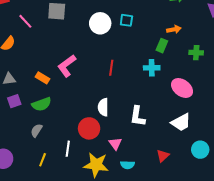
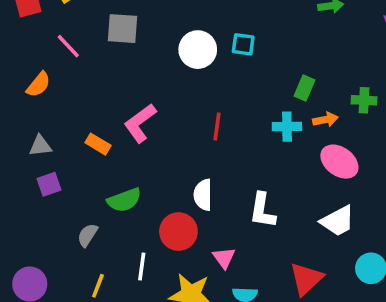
orange arrow: (174, 29) -> (325, 120), moved
green semicircle: (42, 104) -> (124, 200), moved
red triangle: (163, 156) -> (306, 279), size x1.5

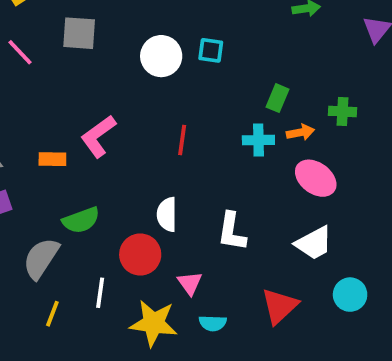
orange rectangle: (98, 144) -> (52, 159), turned -30
gray semicircle: (87, 235) -> (41, 258), size x1.6

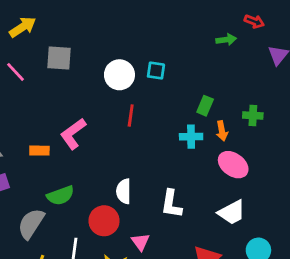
orange arrow: (300, 132) -> (222, 131), turned 90
red line: (182, 140) -> (131, 115), moved

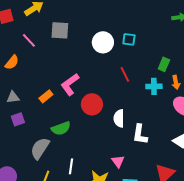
red line: (131, 115) -> (125, 74), moved, turned -35
orange rectangle: (39, 151) -> (46, 96), turned -40
white semicircle: (124, 191) -> (119, 118), moved
red circle: (104, 221) -> (92, 104), moved

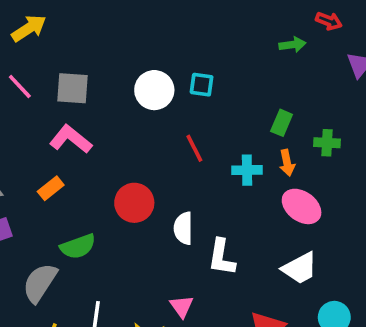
gray square: (60, 30) -> (72, 88), moved
green rectangle: (164, 64) -> (282, 123), moved
pink L-shape: (70, 84) -> (71, 139), moved, turned 75

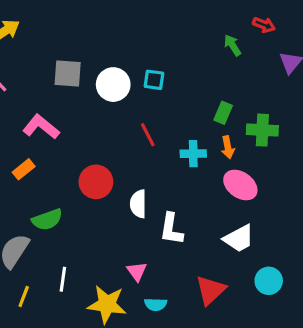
green arrow: (292, 45) -> (233, 45), turned -115
gray square: (72, 88) -> (68, 74), moved
green cross: (327, 143) -> (262, 130), size x1.4

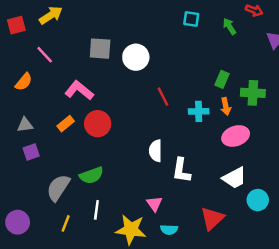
cyan square: (154, 80) -> (191, 19), moved
red circle: (96, 182) -> (98, 124), moved
pink ellipse: (240, 185) -> (236, 136), turned -55
green semicircle: (47, 220) -> (91, 175), moved
cyan circle: (269, 281) -> (258, 200), moved

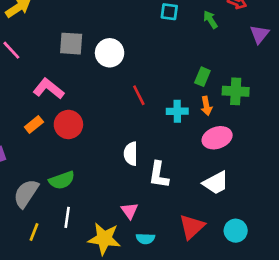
cyan circle: (258, 200) -> (236, 231), moved

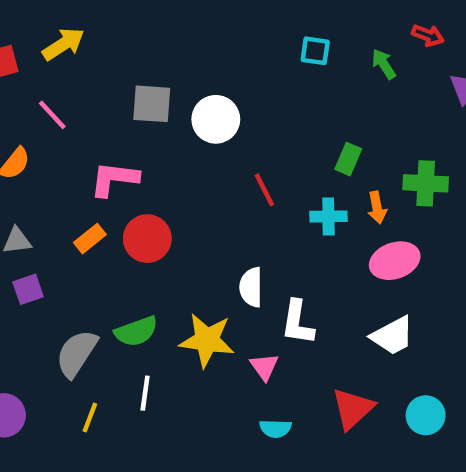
green rectangle: (202, 77) -> (348, 159), moved
pink L-shape: (49, 89) -> (114, 179), turned -32
pink triangle: (129, 211) -> (264, 367), moved
yellow star: (104, 239) -> (207, 340), moved

